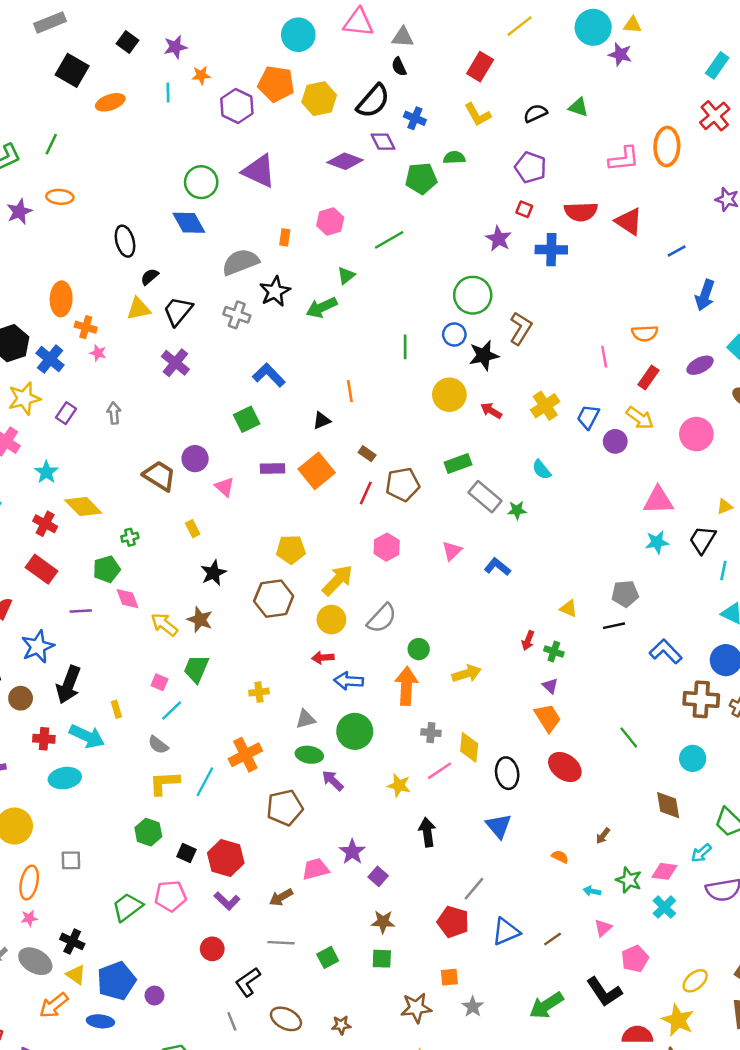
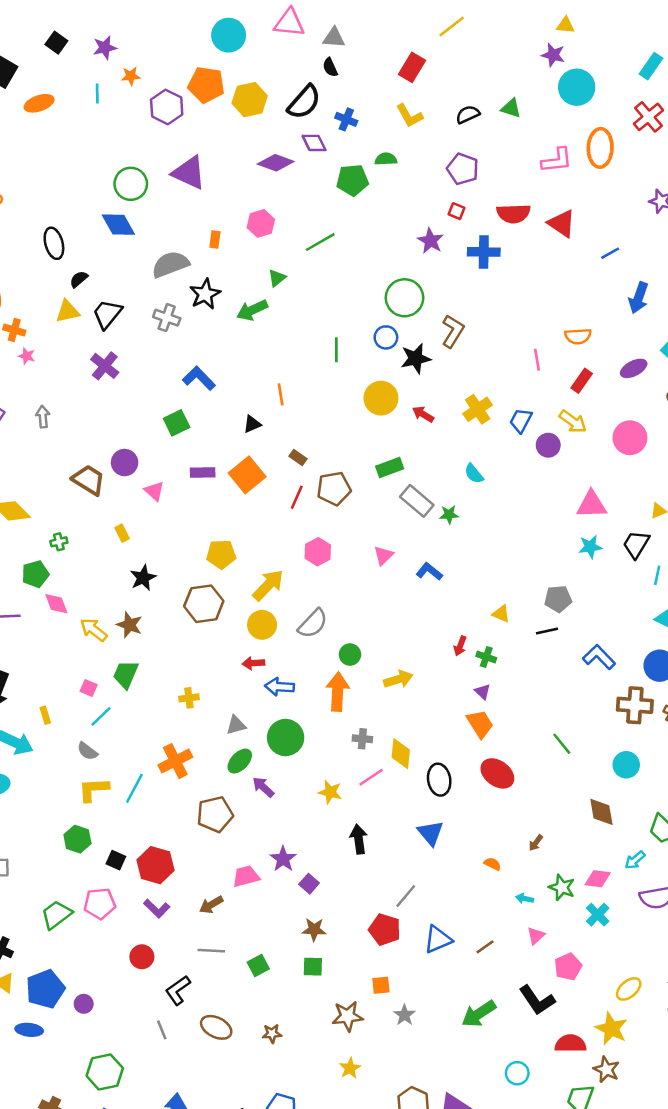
cyan circle: (593, 27) -> (577, 87), moved
green ellipse: (309, 755) -> (240, 761), turned -55

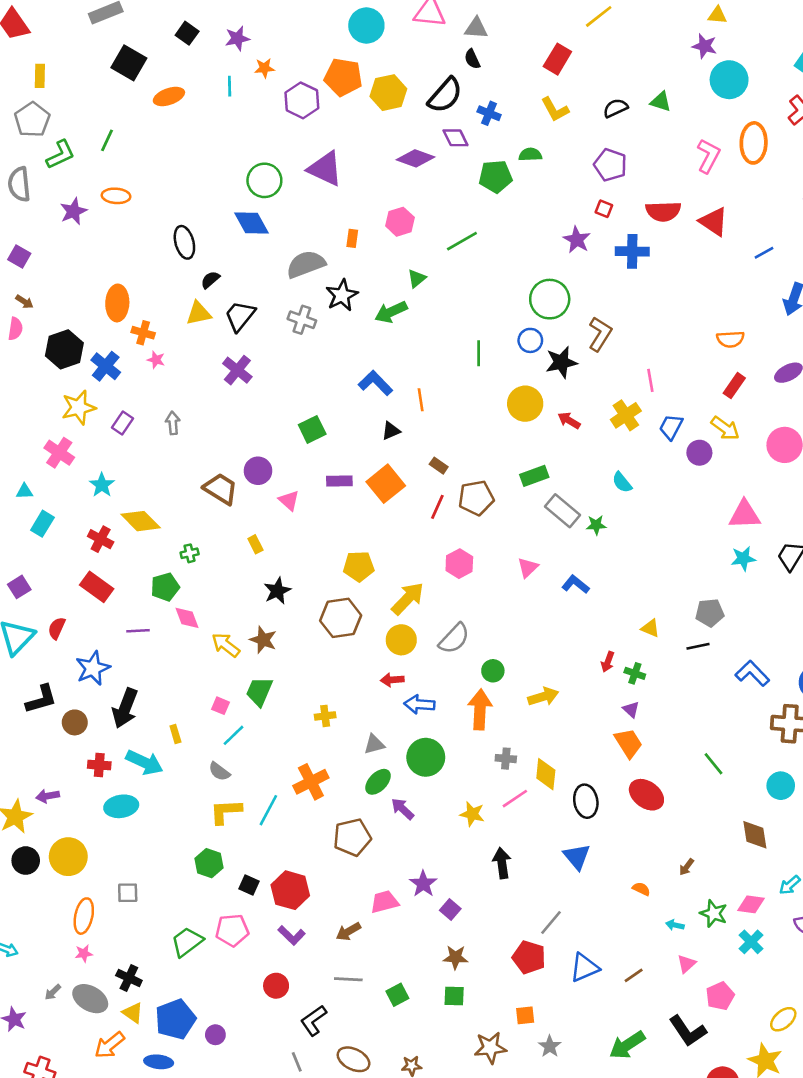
pink L-shape: (557, 160) -> (708, 156), turned -56
pink line: (537, 360) -> (650, 380), moved
blue L-shape: (199, 378) -> (375, 383), moved

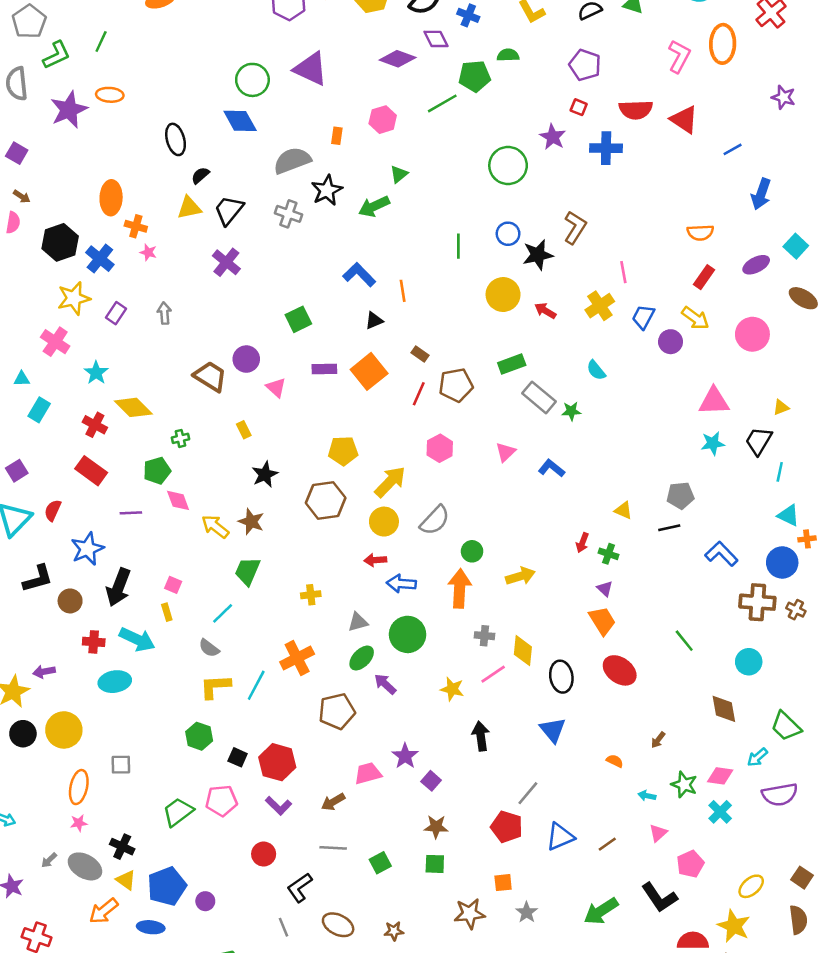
purple star: (73, 211) -> (69, 110), size x1.4
green line: (462, 241) -> (442, 103), moved
green circle: (550, 299) -> (508, 165), moved
pink square: (221, 706) -> (173, 585), moved

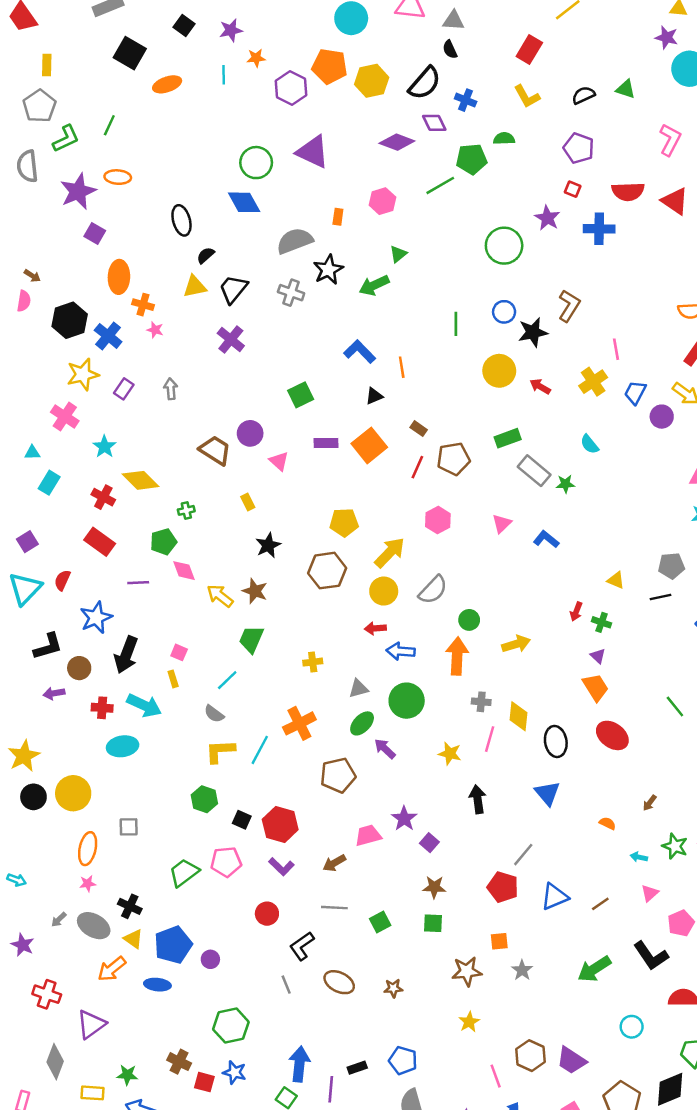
purple square: (17, 153) -> (95, 234), moved
purple arrow: (44, 672) -> (54, 693), moved
pink line: (493, 674) -> (490, 739), turned -40

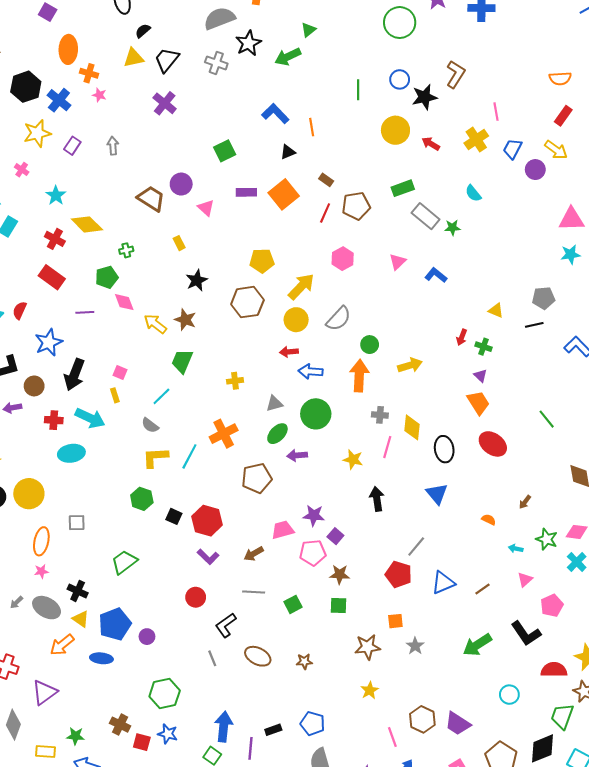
pink cross: (65, 417) -> (22, 170), size x0.6
purple arrow: (385, 749) -> (297, 455), turned -48
purple star: (404, 819) -> (314, 515), turned -30
pink pentagon: (226, 862) -> (313, 553), moved

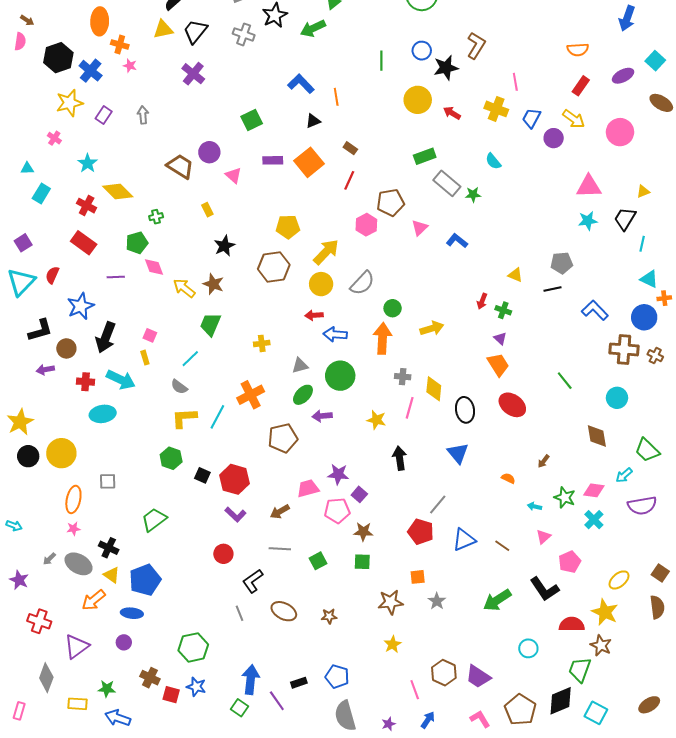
yellow cross: (476, 140) -> (496, 109), turned -35
brown pentagon: (356, 206) -> (391, 203), moved
brown line: (482, 589) -> (502, 546), turned 70
purple circle: (147, 637) -> (124, 642), moved
purple line: (251, 748) -> (277, 701), turned -40

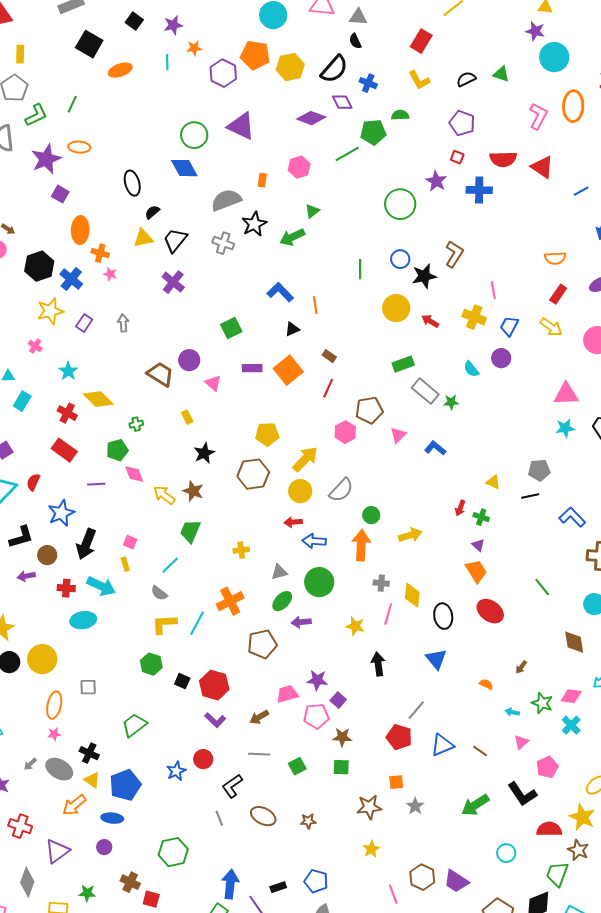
purple circle: (554, 138) -> (501, 358), moved
blue star: (196, 687) -> (176, 771), moved, turned 30

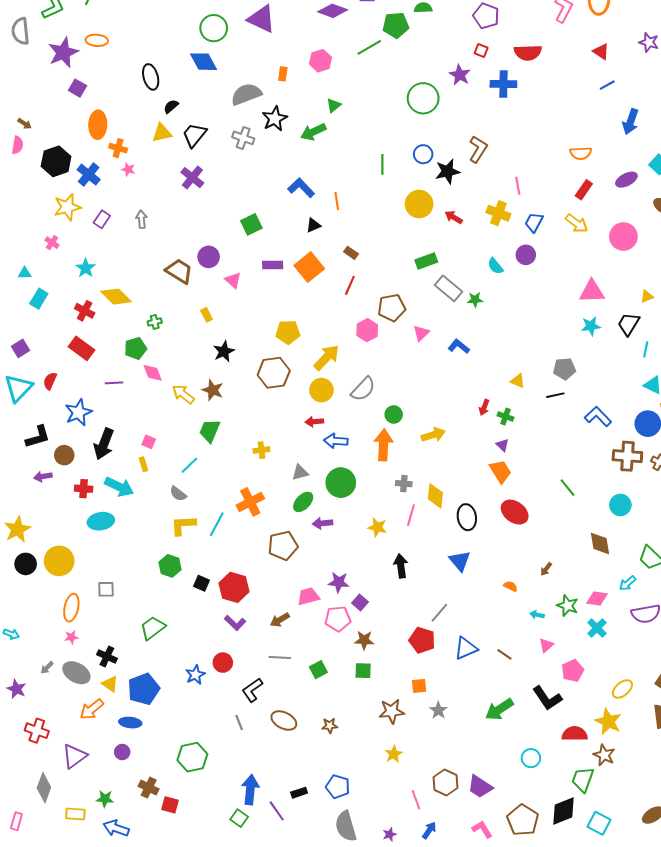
red triangle: (542, 167) -> (601, 52), moved, size x0.7

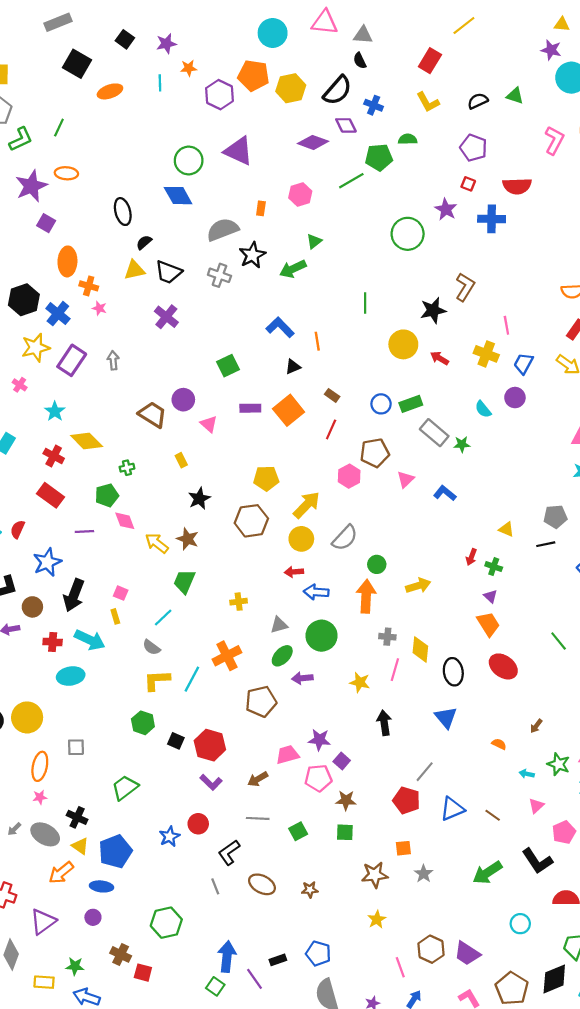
black trapezoid: (194, 135) -> (168, 272), turned -108
blue circle: (423, 154) -> (381, 404), moved
purple rectangle: (102, 219) -> (72, 360), size x1.6

